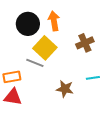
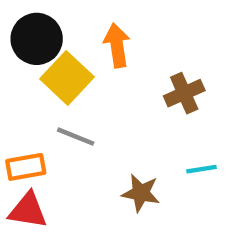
black circle: (28, 24) -> (37, 39), moved
yellow square: (45, 48) -> (67, 78), moved

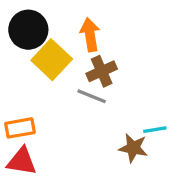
brown cross: (184, 93) -> (102, 71), moved
gray line: (76, 137) -> (92, 96), moved
brown star: (141, 193) -> (133, 148), moved

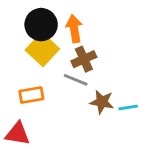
black circle: (28, 30) -> (41, 25), moved
orange rectangle: (20, 128) -> (31, 95), moved
brown star: (133, 148) -> (102, 102), moved

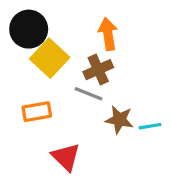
black circle: (41, 25) -> (29, 29), moved
orange arrow: (74, 29) -> (108, 34), moved
red triangle: (18, 134) -> (66, 157), moved, turned 36

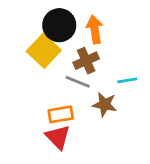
black circle: (29, 29) -> (59, 25), moved
orange rectangle: (37, 112) -> (61, 114), moved
cyan line: (150, 126) -> (127, 80), moved

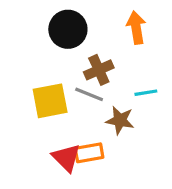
orange arrow: (95, 29) -> (136, 28), moved
yellow square: (44, 51) -> (50, 101), moved, turned 36
orange rectangle: (61, 114) -> (89, 153), moved

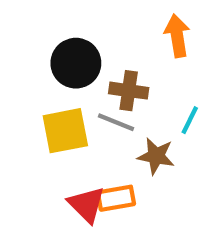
black circle: (68, 29) -> (76, 63), moved
brown cross: (99, 70) -> (129, 91), turned 32
cyan line: (146, 93) -> (190, 120), turned -55

